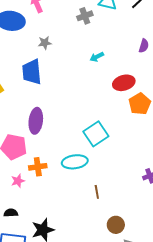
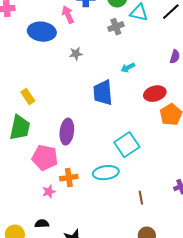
blue trapezoid: (32, 72) -> (103, 93), moved
brown line: (97, 192) -> (141, 198), moved

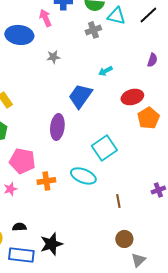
blue trapezoid: (103, 93) -> (80, 96), turned 40
purple ellipse: (67, 132) -> (57, 127), moved
cyan ellipse: (106, 173) -> (83, 176), turned 30
pink star: (49, 192) -> (10, 189), moved

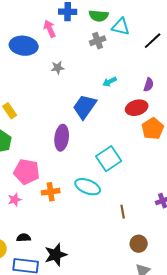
black line: (148, 15) -> (153, 41), moved
purple semicircle: (152, 60) -> (149, 85), moved
brown circle: (124, 239) -> (139, 244), moved

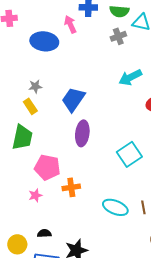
gray star: (58, 68) -> (35, 86), moved
cyan arrow: (110, 82) -> (130, 77), size x1.6
blue trapezoid: (85, 107) -> (73, 99), moved
cyan ellipse: (88, 187) -> (115, 207), moved

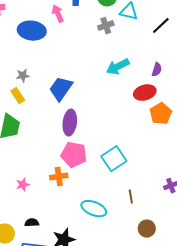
cyan square: (129, 154) -> (114, 159), moved
pink pentagon: (47, 167) -> (74, 155), moved
cyan ellipse: (115, 207) -> (94, 209), moved

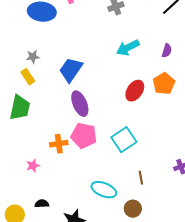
red ellipse: (145, 93) -> (135, 91), moved, turned -40
orange pentagon: (161, 114) -> (164, 84), moved
purple ellipse: (70, 123) -> (80, 104), turned -30
orange cross: (59, 177) -> (59, 144), moved
brown circle: (147, 229) -> (133, 209), moved

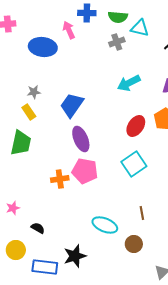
cyan square: (124, 140) -> (134, 164), moved
pink star: (33, 166) -> (13, 208), moved
black semicircle: (42, 204) -> (38, 228), moved, turned 32

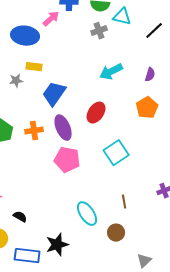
pink arrow: (69, 30) -> (51, 19), turned 72
yellow rectangle: (29, 112) -> (34, 67), moved, turned -49
red ellipse: (136, 126) -> (96, 113), moved
orange cross: (60, 179) -> (34, 131), moved
cyan ellipse: (105, 225) -> (87, 214), turned 35

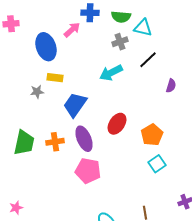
black line: (154, 31) -> (148, 60), moved
blue ellipse: (25, 36) -> (46, 47), turned 64
cyan arrow: (111, 72) -> (111, 73), moved
orange pentagon: (147, 108) -> (152, 135), moved
cyan square: (116, 153) -> (157, 164), moved, size x0.7

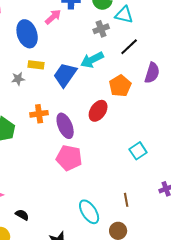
purple semicircle: (171, 86) -> (152, 73), size x1.5
blue trapezoid: (75, 105) -> (65, 75), moved
orange pentagon: (152, 135) -> (120, 86), moved
orange cross: (55, 142) -> (39, 114), moved

